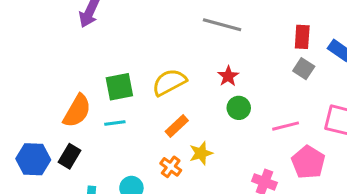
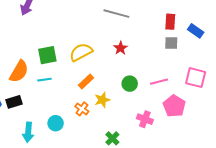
gray square: (304, 69) -> (171, 43), turned -32
green circle: (239, 108) -> (130, 84), moved
black rectangle: (70, 156) -> (14, 102), turned 42

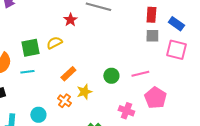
red star: (121, 48) -> (70, 20), moved
yellow semicircle: (81, 52) -> (54, 43), moved, size x0.7
pink square: (196, 78) -> (176, 50), moved

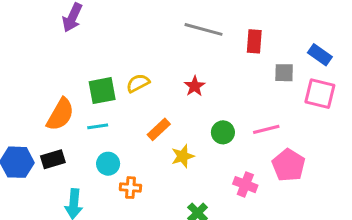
red rectangle: (151, 15) -> (254, 41), moved
red star: (70, 20) -> (195, 86), moved
orange cross: (64, 101) -> (130, 188), moved, turned -32
cyan circle: (38, 115) -> (108, 164), moved

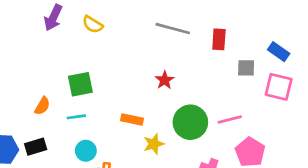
yellow semicircle: (138, 83) -> (93, 24), moved, turned -120
orange semicircle: (60, 114) -> (42, 106), size x0.6
orange rectangle: (159, 129) -> (132, 119), turned 55
green circle: (223, 132) -> (190, 122), size x1.6

